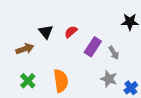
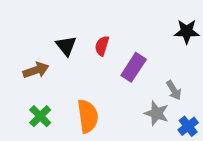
red semicircle: (71, 32) -> (102, 46), turned -32
gray arrow: (114, 53) -> (174, 90), moved

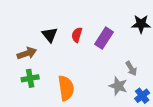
purple rectangle: (134, 67) -> (104, 38), moved
green cross: (40, 116) -> (30, 78), moved, turned 35

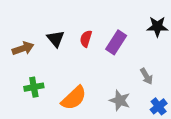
brown arrow: (27, 53) -> (23, 48), moved
gray star: (118, 86) -> (120, 100), moved
orange semicircle: (66, 88) -> (74, 98), turned 55

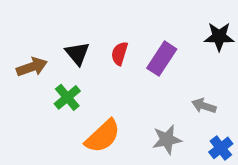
gray arrow: (146, 76) -> (204, 106), turned 140
green cross: (34, 87) -> (67, 97), moved, turned -30
gray star: (120, 100) -> (167, 140), turned -30

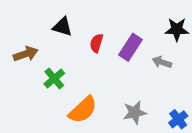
black triangle: (77, 53) -> (62, 27), moved, turned -35
gray arrow: (204, 106) -> (162, 62), moved

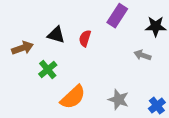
black triangle: (62, 27) -> (56, 35), moved
purple rectangle: (131, 47) -> (117, 16), moved
gray star: (135, 113) -> (118, 100), turned 30

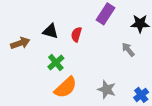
gray arrow: (142, 55) -> (128, 50), turned 32
green cross: (48, 70) -> (56, 62), moved

